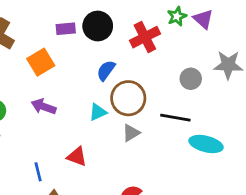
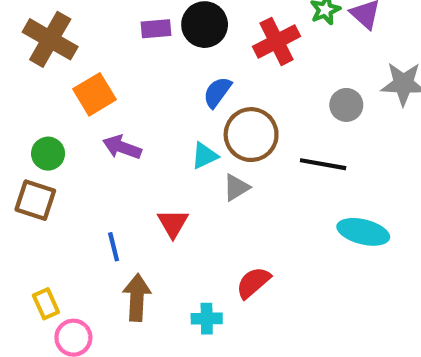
orange square: (41, 62) -> (95, 94), moved
gray triangle: (131, 133) -> (236, 187), moved
cyan ellipse: (206, 144) -> (363, 232), moved
red triangle: (77, 157) -> (173, 223), turned 40

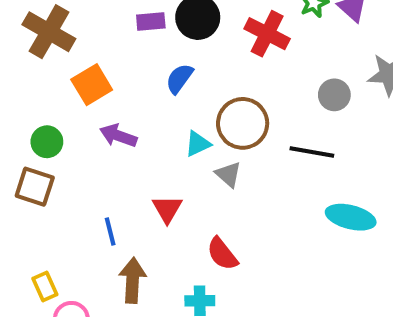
red cross: (277, 41) -> (267, 34), turned -36
blue semicircle: (217, 92) -> (179, 79), moved
gray triangle: (236, 187) -> (228, 174), turned -48
red semicircle: (253, 283) -> (222, 254), moved, turned -87

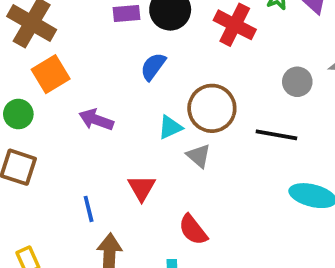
orange square: (92, 85) -> (51, 74), moved
green circle: (47, 142) -> (18, 114), moved

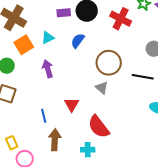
purple arrow: (96, 120) -> (48, 69), turned 54
cyan triangle: (170, 127) -> (48, 38), moved
red semicircle: (193, 230) -> (99, 127), size x1.4

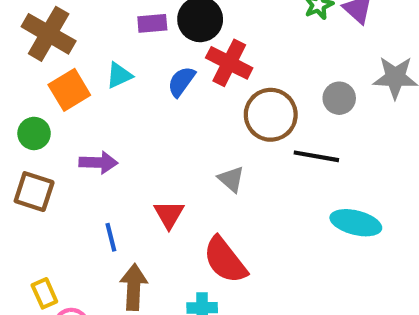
red cross: (121, 19) -> (229, 63), moved
brown circle: (109, 63) -> (271, 115), moved
purple arrow: (48, 69) -> (98, 163), moved, turned 108

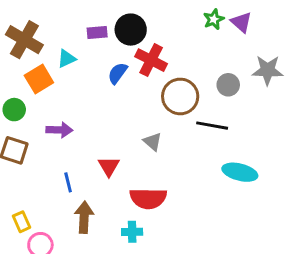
cyan triangle: (119, 75) -> (67, 59), moved
red semicircle: (225, 260) -> (148, 198), turned -51

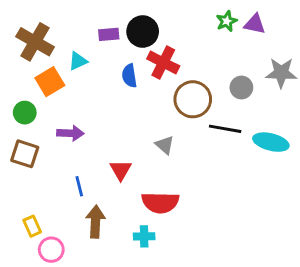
purple triangle: (241, 22) -> (255, 24), turned -30
blue semicircle: (118, 73) -> (129, 76), turned -45
cyan ellipse: (240, 172) -> (271, 142), moved

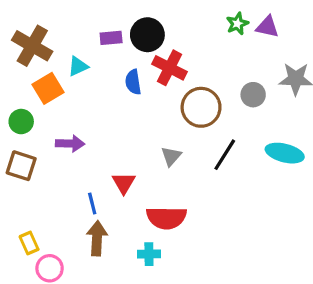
black line: (225, 129) -> (225, 155), moved, turned -68
gray triangle: (165, 145) -> (171, 156), turned 30
blue line: (79, 186) -> (92, 204), moved

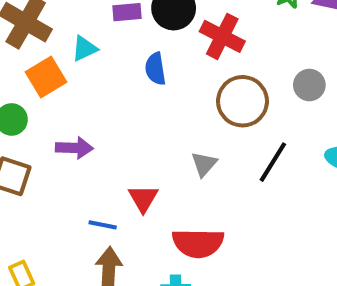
red cross: (169, 68) -> (222, 36), moved
blue line: (92, 204) -> (103, 225), turned -65

